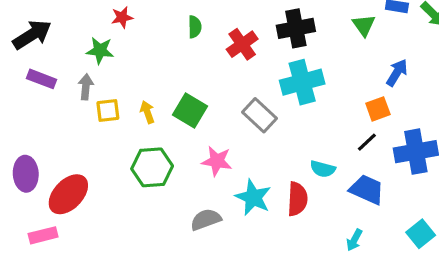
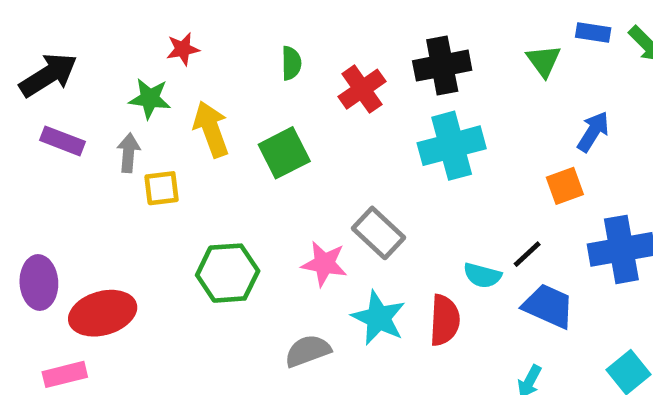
green square: (190, 111) -> (284, 153), moved, turned 32
yellow arrow: (147, 112) -> (211, 129), moved, size x1.6
gray rectangle: (259, 115) -> (379, 233), moved
black line: (367, 142) -> (527, 254), moved
red ellipse: (68, 194) -> (103, 313), turned 30

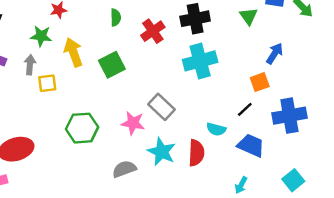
black line: (527, 254) -> (245, 109), moved

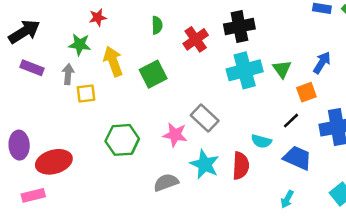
green triangle: (248, 16) -> (282, 69), moved

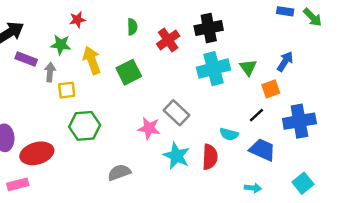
purple rectangle: (32, 68) -> (26, 59), moved
green hexagon: (122, 140) -> (85, 126), moved
gray semicircle: (166, 182) -> (119, 172), moved
cyan arrow: (287, 199) -> (253, 188), turned -112

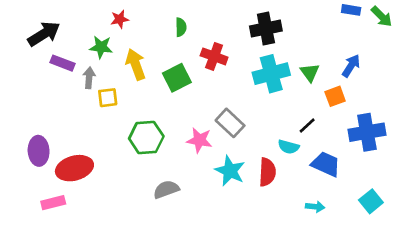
red cross: (168, 40) -> (214, 56), moved, turned -35
black line: (256, 115) -> (307, 126), moved
green hexagon: (85, 126) -> (146, 138), moved

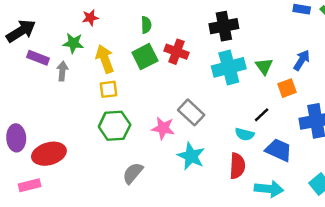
green square: (177, 78) -> (145, 57), moved
yellow square: (108, 98) -> (109, 89), moved
red semicircle: (267, 172) -> (237, 166), moved
gray semicircle: (166, 189) -> (133, 173), turned -30
cyan arrow: (315, 207) -> (269, 189), size x1.6

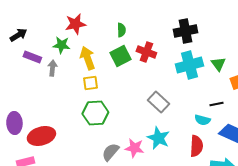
red star: (90, 18) -> (75, 24), size x1.5
black arrow: (21, 31) -> (18, 35), size x0.7
black line: (262, 115) -> (216, 104), turned 32
pink star: (163, 128) -> (134, 148), moved

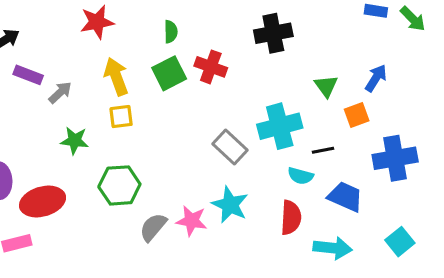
green star: (61, 45) -> (75, 141), moved
cyan cross: (189, 65) -> (280, 126), moved
gray arrow: (52, 68) -> (60, 93), turned 42
green hexagon: (95, 113) -> (119, 185), moved

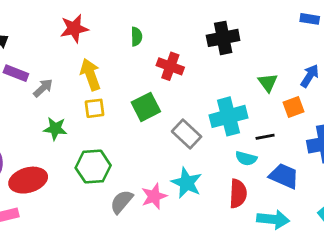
green square: (169, 73) -> (146, 107), moved
pink star: (192, 221) -> (154, 196), turned -30

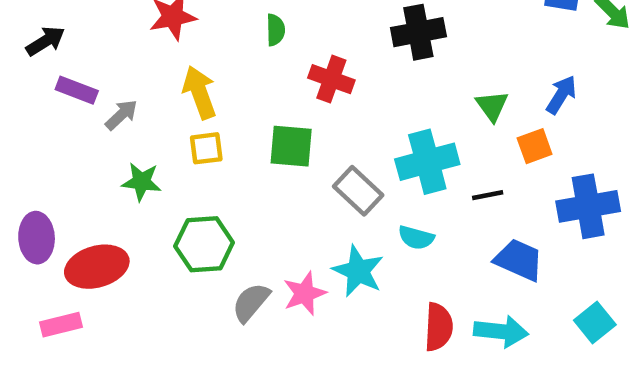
green square: (146, 107) -> (291, 146), turned 32
cyan semicircle: (246, 158) -> (416, 238), moved
red semicircle: (238, 194) -> (439, 327), moved

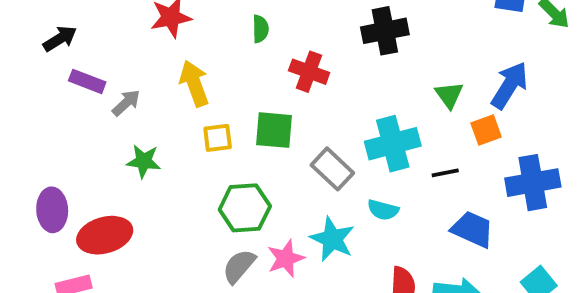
blue arrow: (561, 95) -> (509, 85), size x1.4
yellow square: (206, 148) -> (218, 138), moved
green hexagon: (204, 244) -> (245, 208), moved

